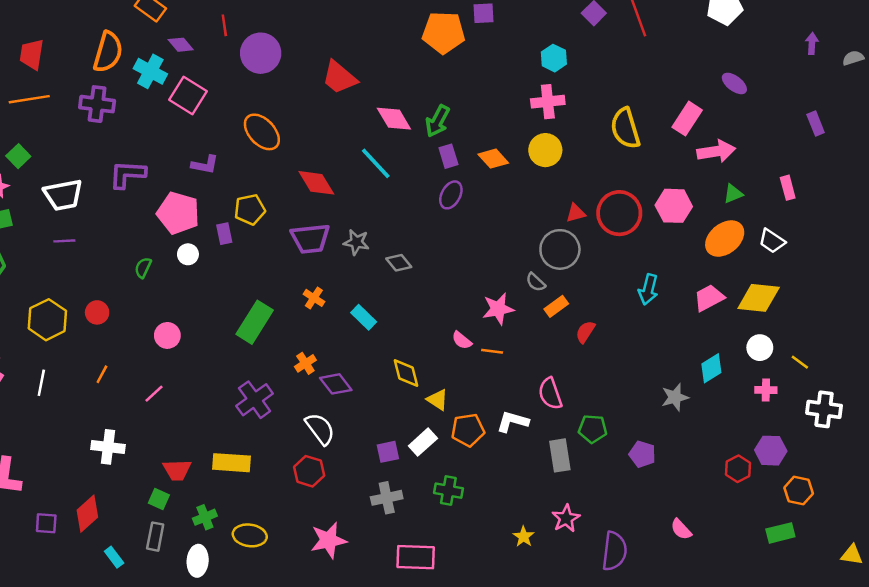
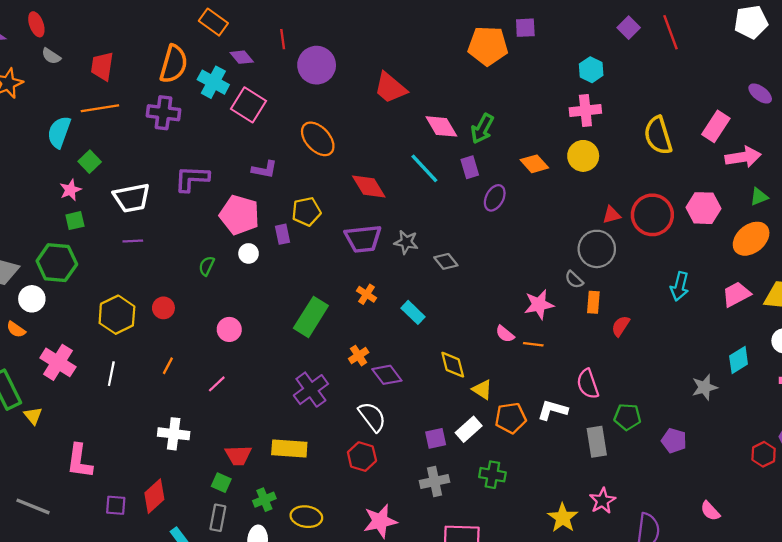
purple rectangle: (448, 156) -> (470, 167), moved
orange rectangle: (556, 306) -> (593, 302), turned -50
yellow star: (524, 537) -> (563, 518), size x1.5

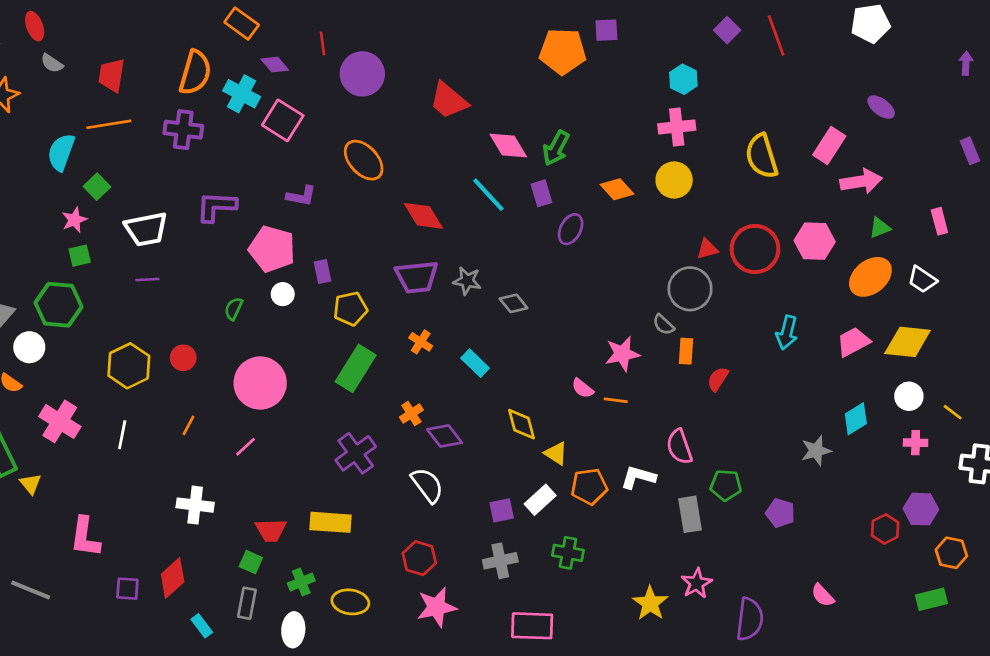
yellow pentagon: (306, 211) -> (350, 309), moved
pink circle: (229, 329) -> (260, 383), size x1.8
red hexagon: (362, 457) -> (419, 558), moved

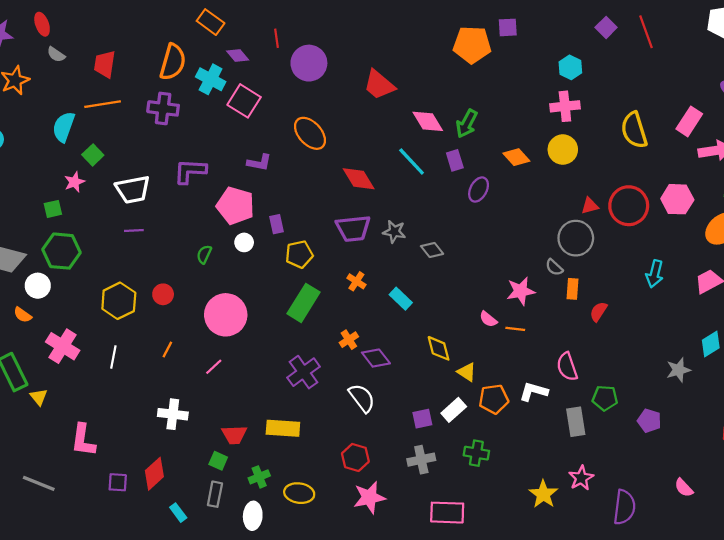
green square: (80, 256) -> (53, 209), moved

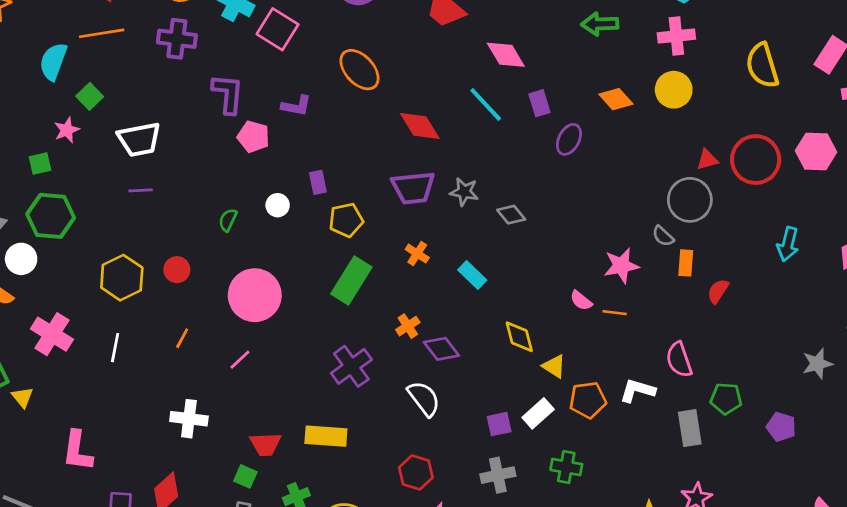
green arrow: (467, 124) -> (600, 24), moved, turned 60
purple L-shape: (190, 171) -> (228, 94), moved, turned 92
pink pentagon: (235, 206) -> (253, 137), moved, size x0.7

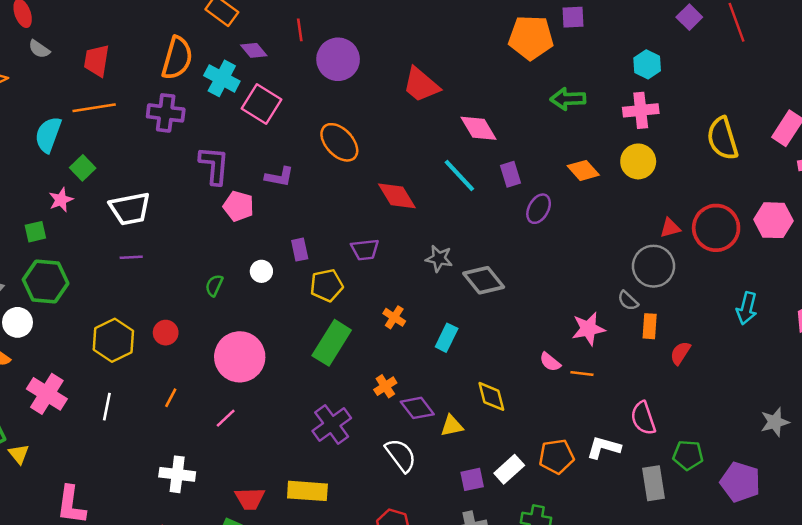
purple trapezoid: (413, 188) -> (365, 250), moved, size x0.7
gray diamond: (511, 215) -> (484, 280), size x1.5
cyan rectangle: (472, 275) -> (447, 338), turned 72
yellow triangle: (554, 366) -> (452, 426), moved, turned -45
purple pentagon: (781, 427) -> (740, 482), size x1.4

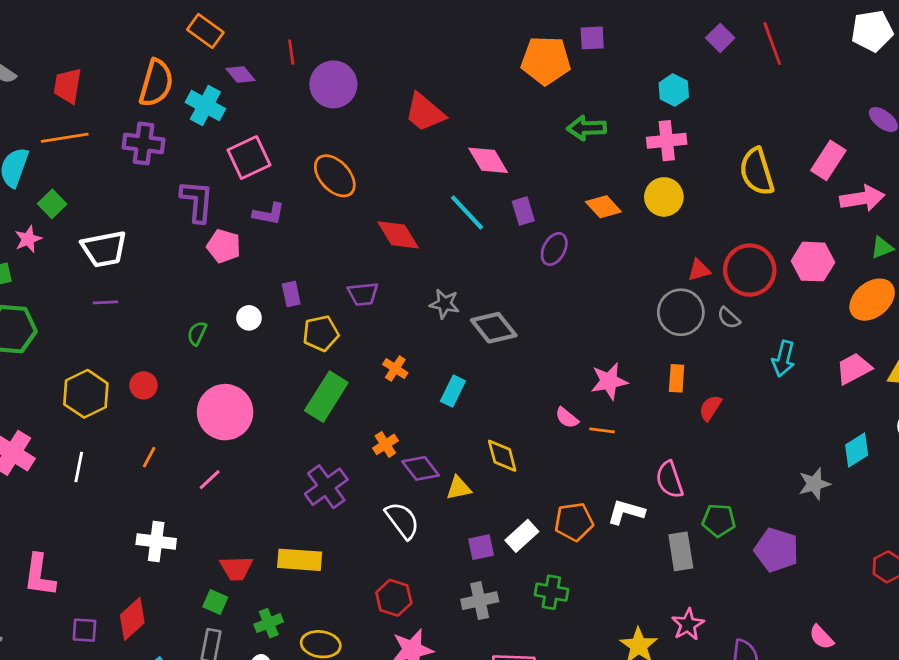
pink square: (261, 104) -> (249, 158), moved, turned 33
gray semicircle: (628, 301) -> (729, 318), moved

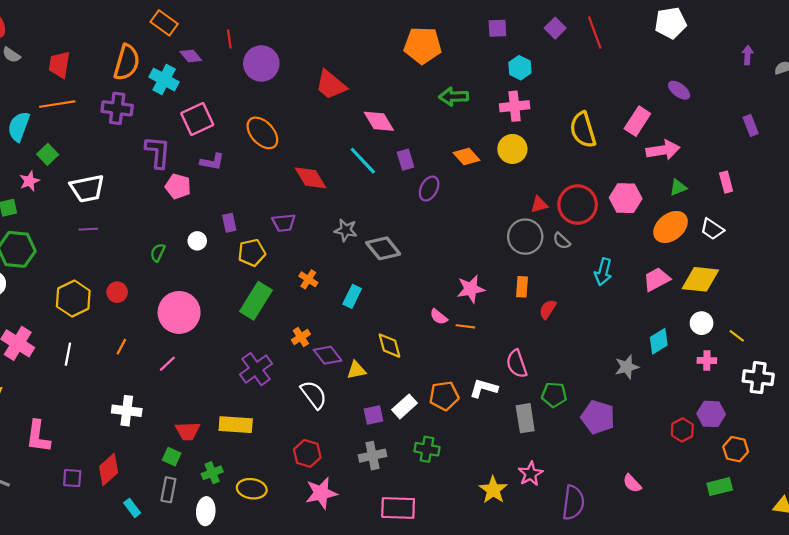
purple square: (592, 38) -> (497, 28), moved

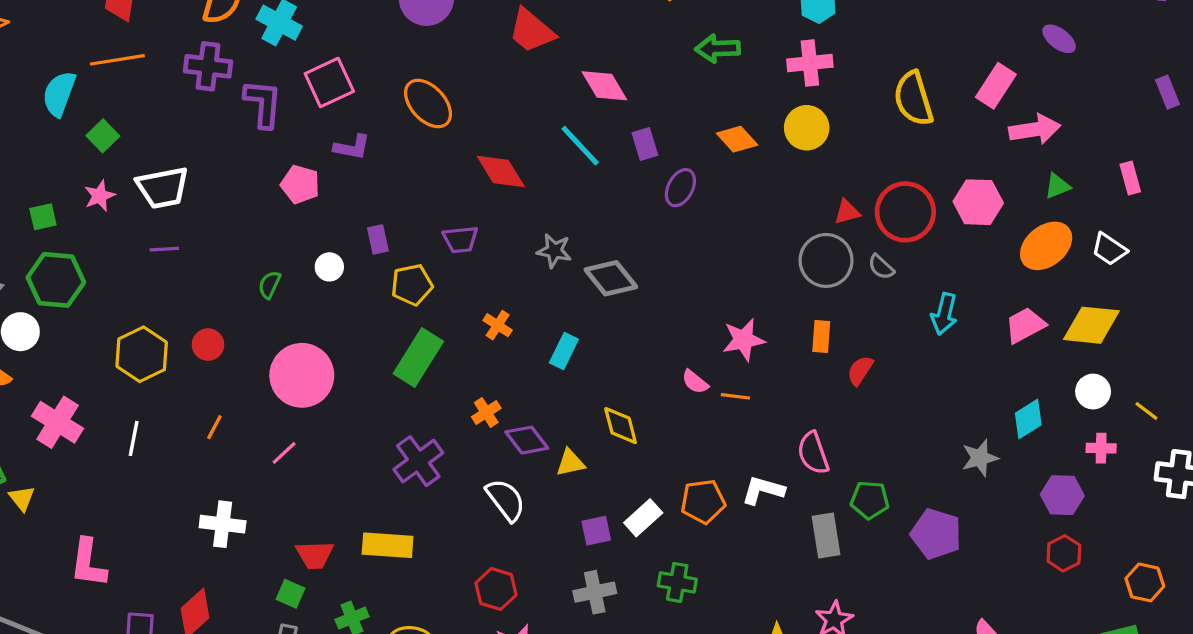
purple L-shape: (158, 152) -> (263, 104), moved
pink star: (29, 181) -> (100, 196), moved
purple hexagon: (711, 414) -> (1062, 495), moved

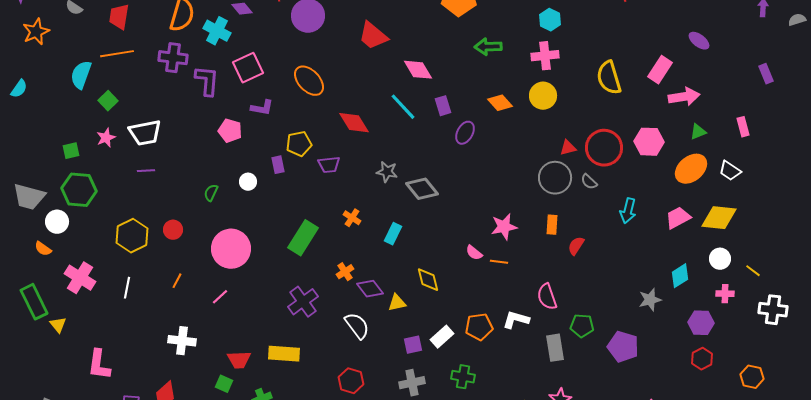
yellow pentagon: (412, 285) -> (299, 144), moved

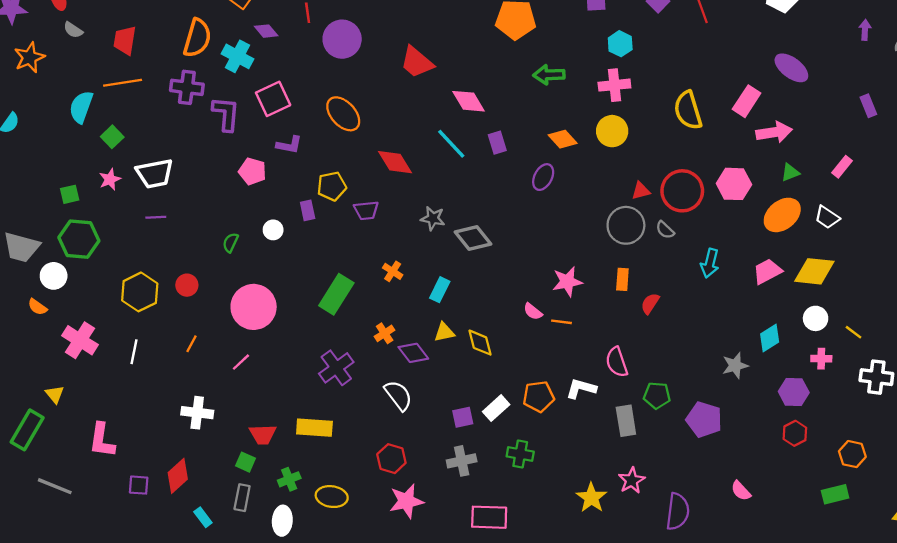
purple ellipse: (699, 41) -> (791, 68), size x1.4
pink rectangle: (743, 127) -> (842, 167), turned 54
purple ellipse: (465, 133) -> (543, 177), moved
green rectangle: (34, 302) -> (27, 430), moved, turned 56
yellow triangle: (397, 303) -> (444, 332), moved

